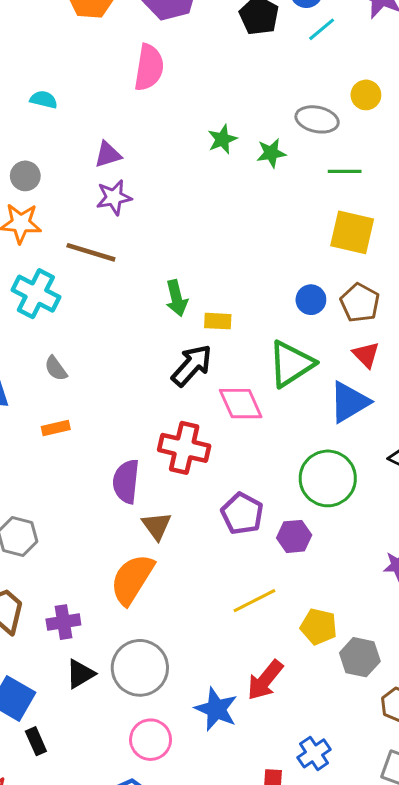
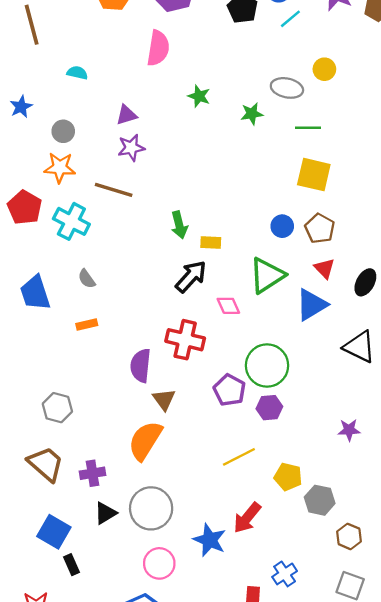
green star: (222, 139) -> (199, 96), moved, turned -30
pink diamond: (241, 404) -> (228, 306), size x0.7
green circle: (328, 478) -> (267, 366), moved

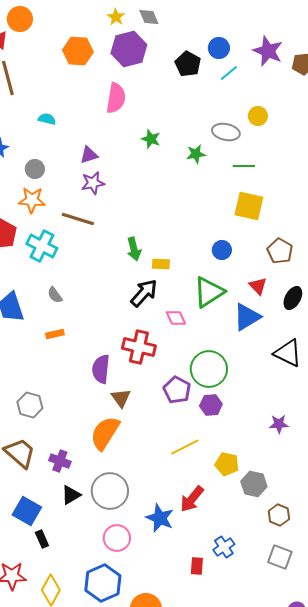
brown pentagon: (320, 228) -> (280, 251), moved
purple cross: (93, 473) -> (60, 461), turned 30

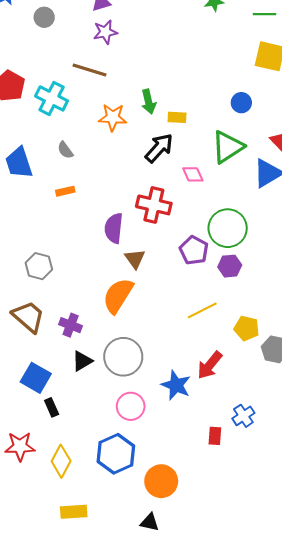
orange star: (32, 200) -> (113, 117), moved

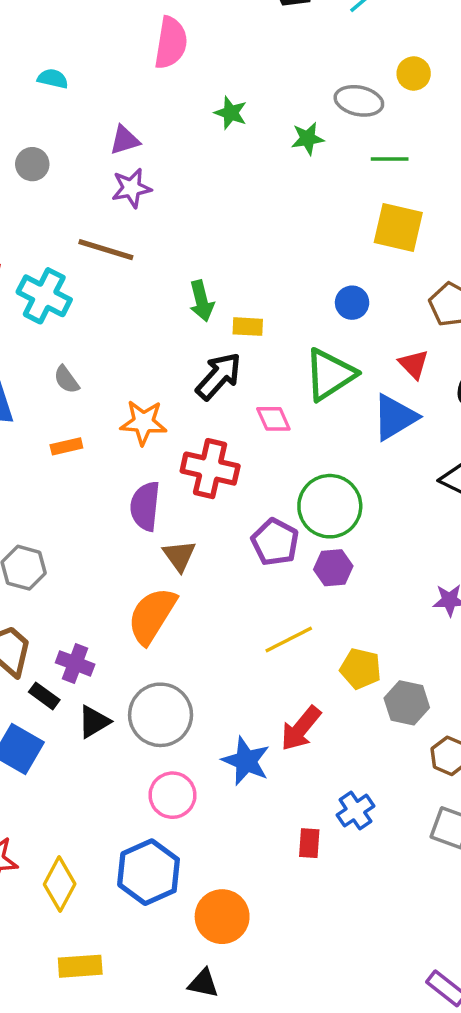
orange star: (113, 117) -> (143, 422), moved
black rectangle: (52, 407) -> (44, 696), moved, turned -30

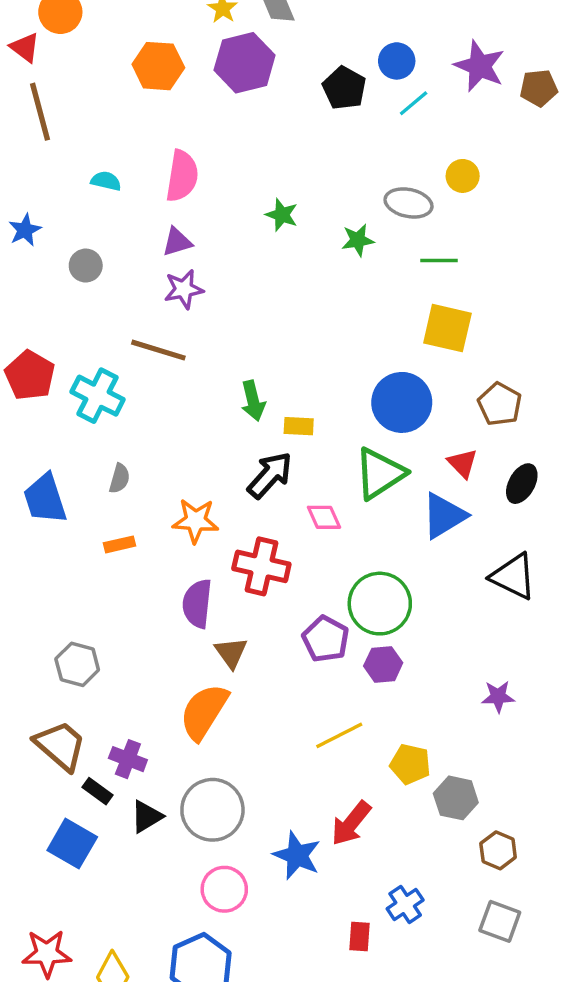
pink semicircle: (171, 43) -> (182, 176), moved
blue circle: (352, 303) -> (402, 402), size x1.8
gray semicircle: (66, 380) -> (119, 478), turned -128

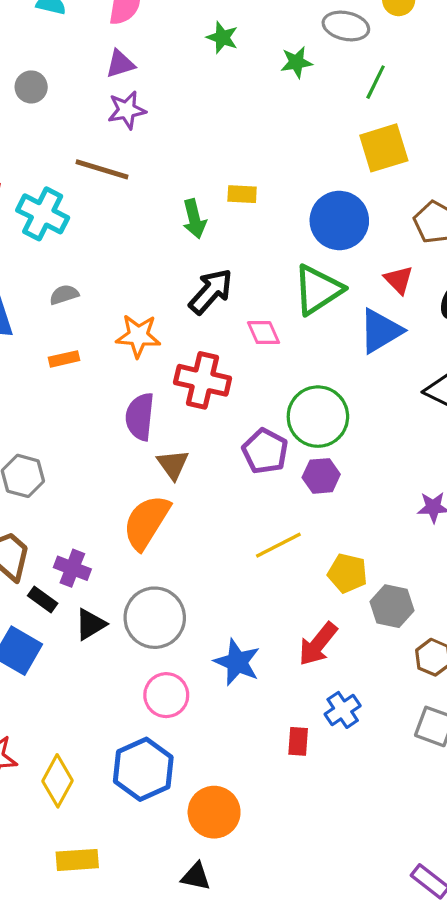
green line: (439, 260) -> (376, 82), turned -64
yellow square: (447, 328) -> (384, 148), turned -30
yellow rectangle: (299, 426) -> (242, 194), moved
gray semicircle: (119, 478) -> (64, 295), turned -124
red arrow: (351, 823) -> (318, 644), moved

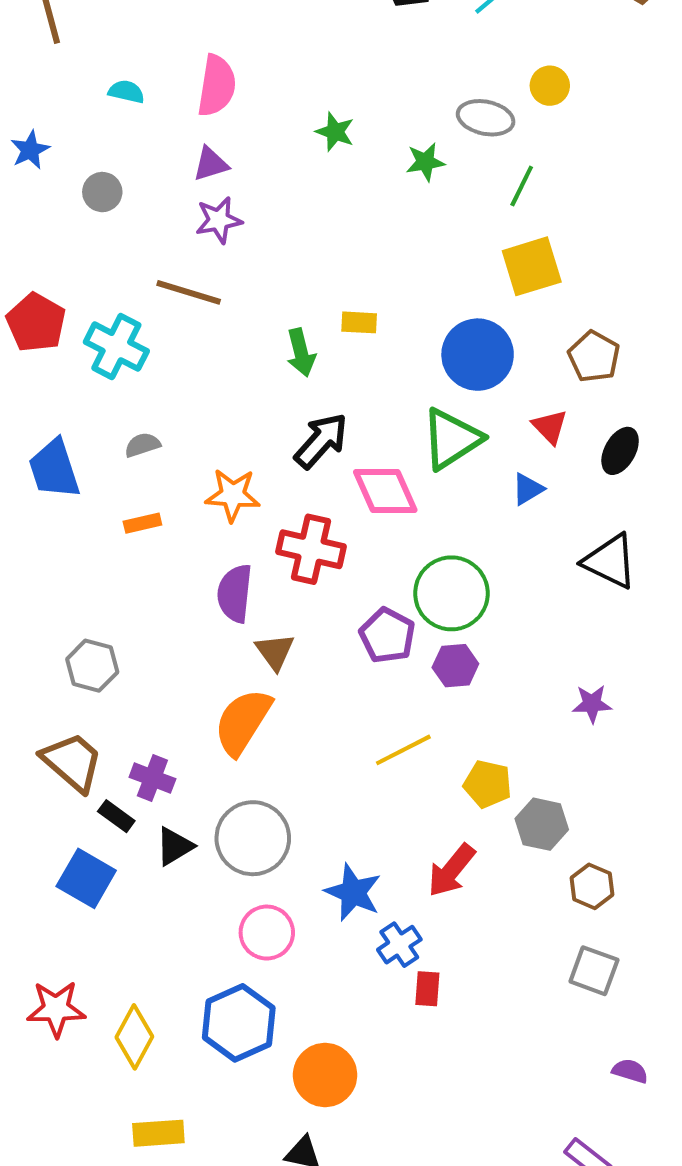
blue triangle: (381, 331) -> (528, 489), size x0.6
pink diamond: (263, 333) -> (385, 491), size x1.6
blue cross: (343, 710) -> (399, 945), moved

